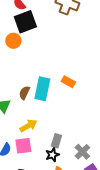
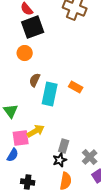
orange circle: (13, 41) -> (25, 53), moved
brown semicircle: (24, 93) -> (35, 80), moved
pink square: (23, 146) -> (21, 138), moved

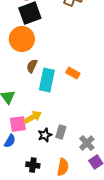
orange circle: (25, 53) -> (22, 39), size x1.6
black star: (60, 160) -> (45, 135), moved
black cross: (28, 182) -> (33, 165), moved

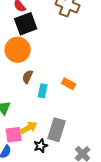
cyan rectangle: (47, 80) -> (43, 91), size x0.6
gray rectangle: (61, 132) -> (57, 130), moved, size x1.6

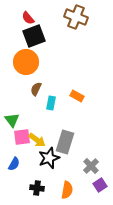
yellow arrow: (29, 128) -> (37, 140), turned 66
pink square: (14, 135) -> (22, 137), moved
black star: (41, 146) -> (49, 158), size x1.5

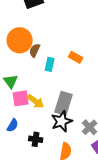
orange circle: (26, 62) -> (20, 40), moved
black star: (49, 158) -> (62, 121), moved
black cross: (37, 188) -> (36, 139), moved

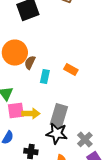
yellow arrow: (36, 101) -> (31, 114), turned -36
black star: (62, 121) -> (57, 134), turned 30

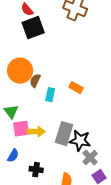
black star: (57, 134) -> (80, 141), moved

